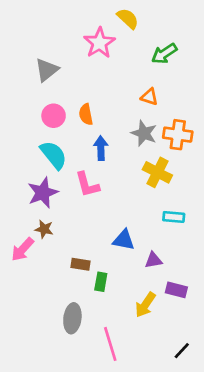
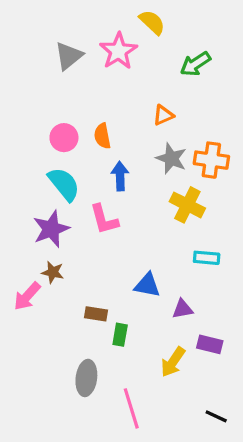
gray triangle: (47, 70) -> (69, 56), moved
orange triangle: (149, 97) -> (163, 115), moved, turned -42
black line: (182, 351) -> (216, 416), turned 72

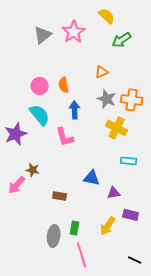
yellow semicircle: (152, 22) -> (107, 16), moved
purple star: (51, 229) -> (16, 134), moved
green rectangle: (120, 335) -> (75, 228), moved

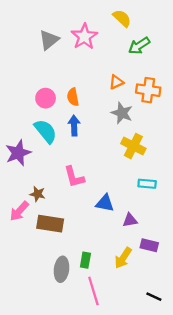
orange cross: (132, 100) -> (148, 90), moved
blue arrow: (75, 110) -> (74, 126), moved
pink L-shape: (65, 137) -> (74, 177), moved
brown rectangle: (60, 196) -> (50, 224), moved, size x1.6

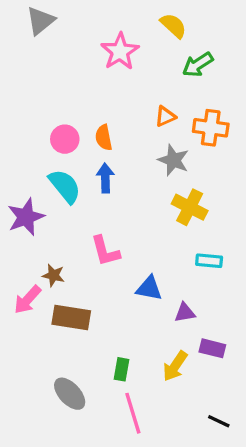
gray triangle: (49, 40) -> (40, 21), moved
gray ellipse: (62, 269) -> (70, 394), moved, turned -50

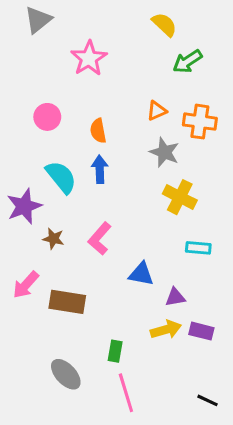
pink star: (120, 52) -> (89, 58), moved
pink circle: (65, 139) -> (47, 117), moved
pink L-shape: (105, 251) -> (100, 239), turned 56
brown star: (53, 275) -> (53, 239), moved
yellow arrow: (175, 366) -> (166, 330), moved, turned -140

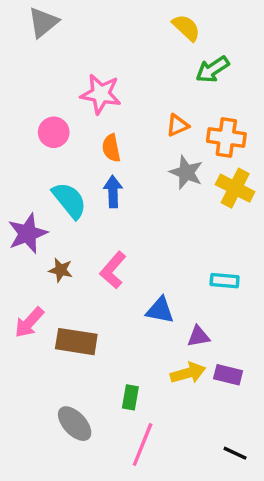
pink star: (89, 58) -> (101, 94), moved, turned -30
yellow cross: (180, 197) -> (235, 188), moved
pink line: (126, 393) -> (143, 445), turned 39

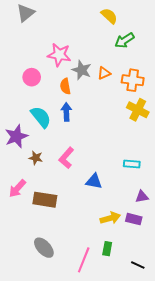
gray star: (186, 172) -> (82, 70), moved
purple triangle: (198, 336) -> (142, 197), moved
green rectangle: (130, 397) -> (107, 249), moved

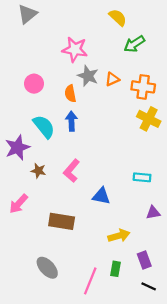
pink star: (59, 55) -> (75, 49), moved
brown rectangle: (45, 200) -> (62, 221), moved
purple rectangle: (134, 219) -> (144, 260), moved, turned 56

